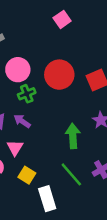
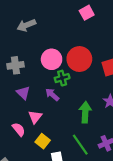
pink circle: (18, 70) -> (52, 59), moved
green cross: (27, 94) -> (62, 78), moved
purple arrow: (22, 121) -> (52, 95), moved

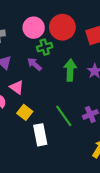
green arrow: (85, 112) -> (70, 70), moved
pink triangle: (35, 117) -> (17, 87), turned -32

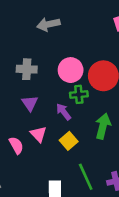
yellow square: (25, 112) -> (69, 141), moved

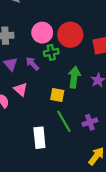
purple arrow: (64, 112) -> (32, 64), moved
yellow square: (69, 141) -> (57, 95), moved, turned -32

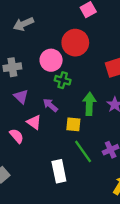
red circle: (70, 35) -> (75, 43), moved
green cross: (51, 52) -> (63, 80), turned 32
purple arrow: (32, 64) -> (50, 105), moved

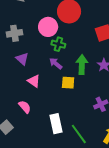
purple arrow: (50, 105) -> (56, 63), moved
pink semicircle: (17, 136) -> (25, 107), moved
green line: (83, 151) -> (79, 134), moved

